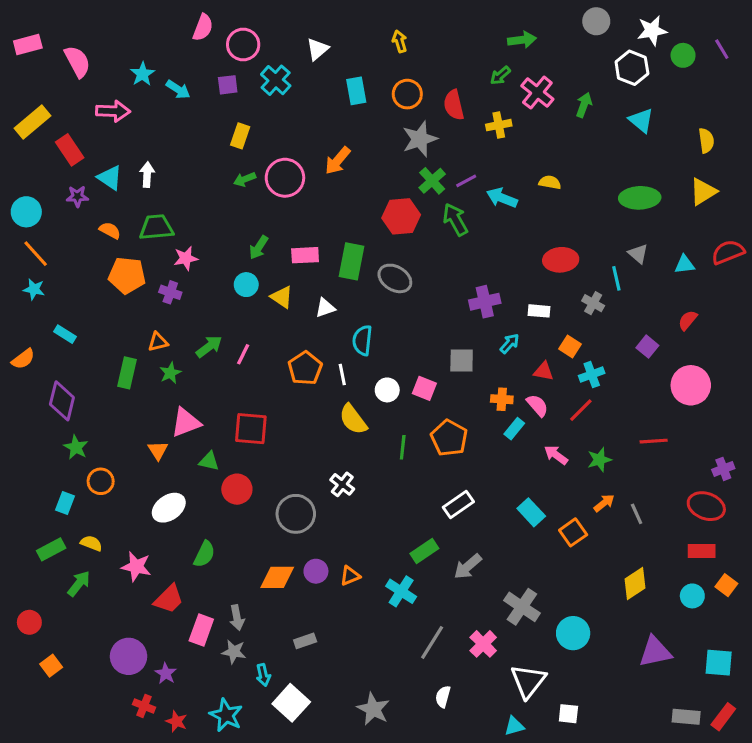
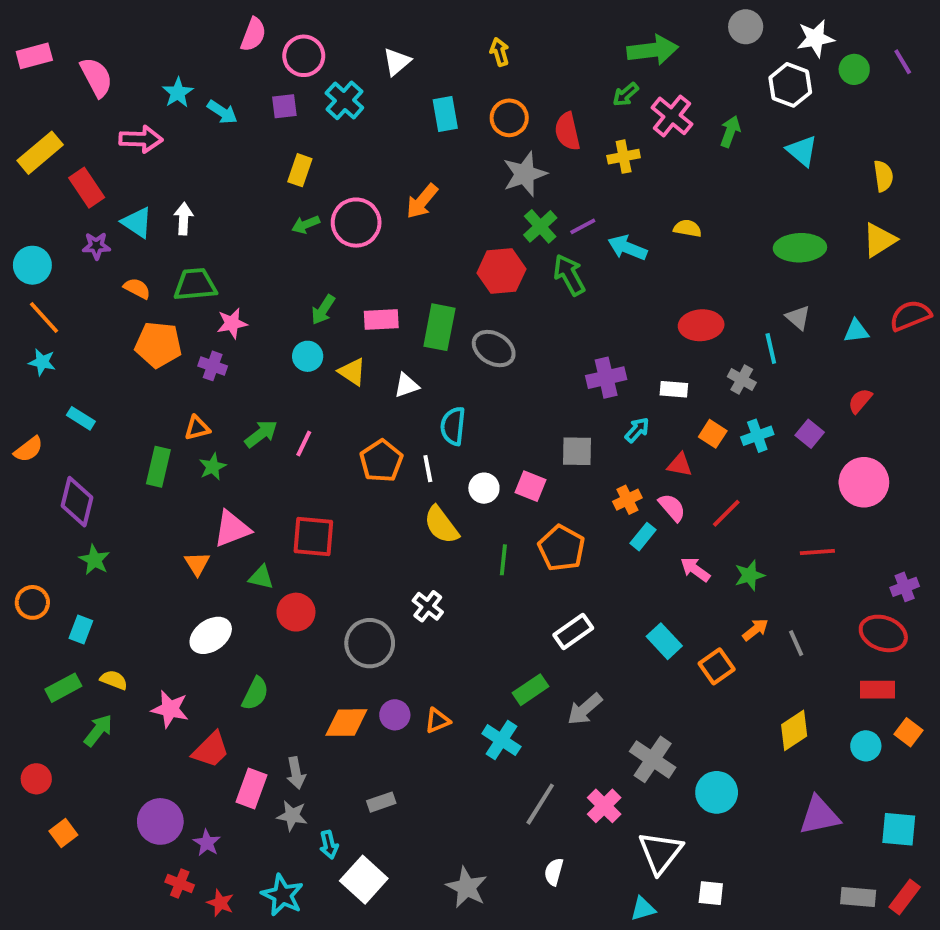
green arrow: (522, 40) -> (653, 50), size x1.4
cyan cross: (592, 374) -> (757, 436), moved
orange cross: (502, 399) -> (627, 500), turned -30
orange circle: (101, 481) -> (32, 602), moved

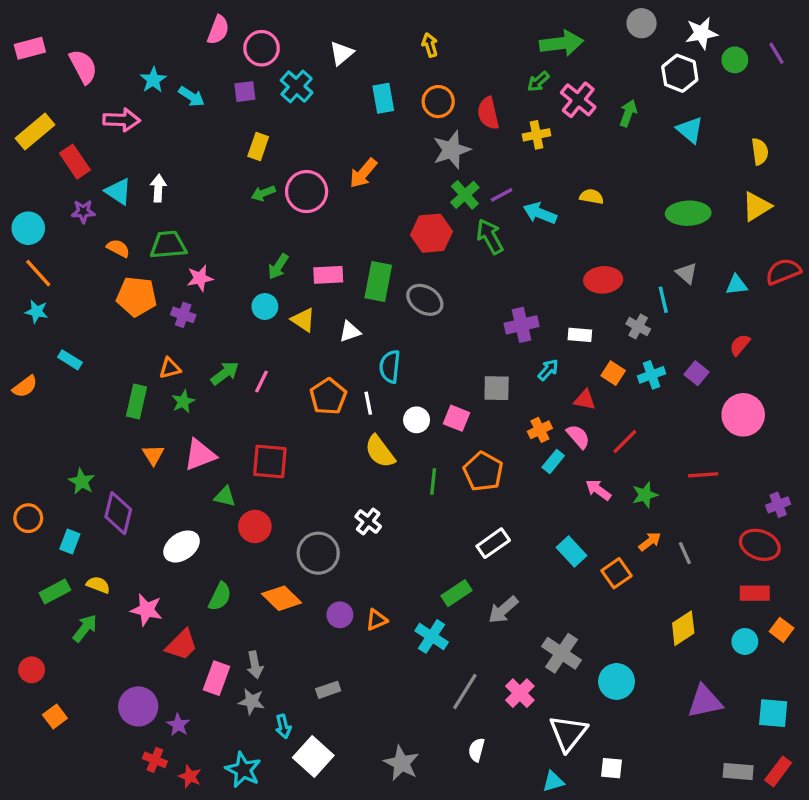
purple diamond: (77, 502) -> (118, 513), moved
orange triangle: (197, 564) -> (153, 455), moved
orange diamond: (346, 723) -> (282, 598), moved, turned 45

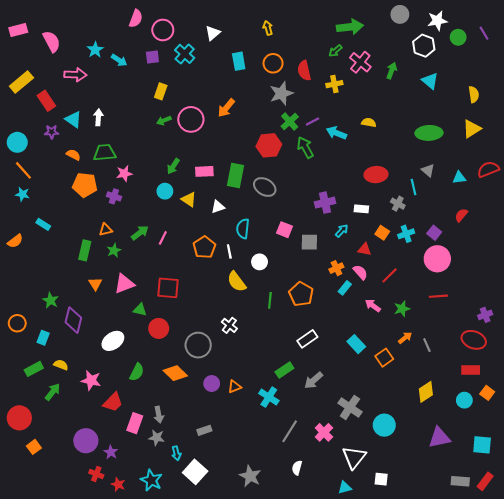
pink circle: (743, 415) -> (437, 259), moved
pink square: (457, 418) -> (284, 230), moved
red circle: (32, 670) -> (19, 418), size x1.5

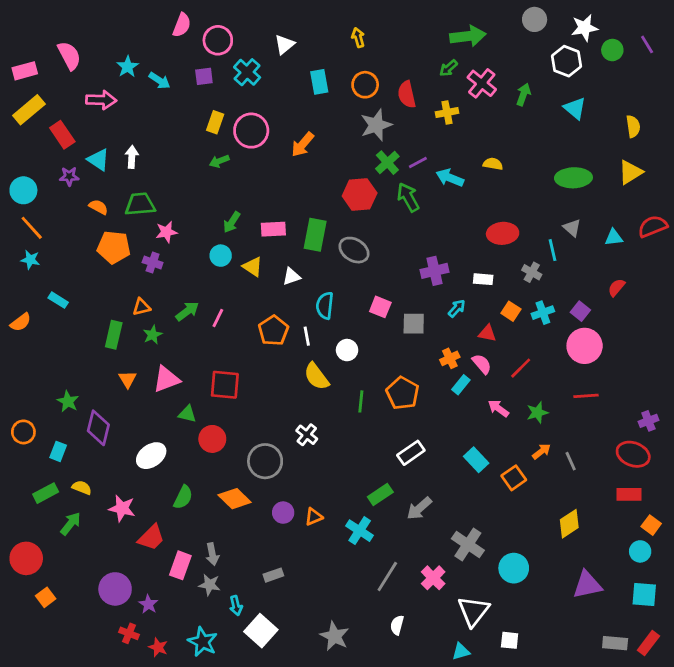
pink rectangle: (18, 30) -> (25, 71), moved
pink circle: (191, 119) -> (251, 131), moved
cyan circle: (464, 400) -> (640, 551), moved

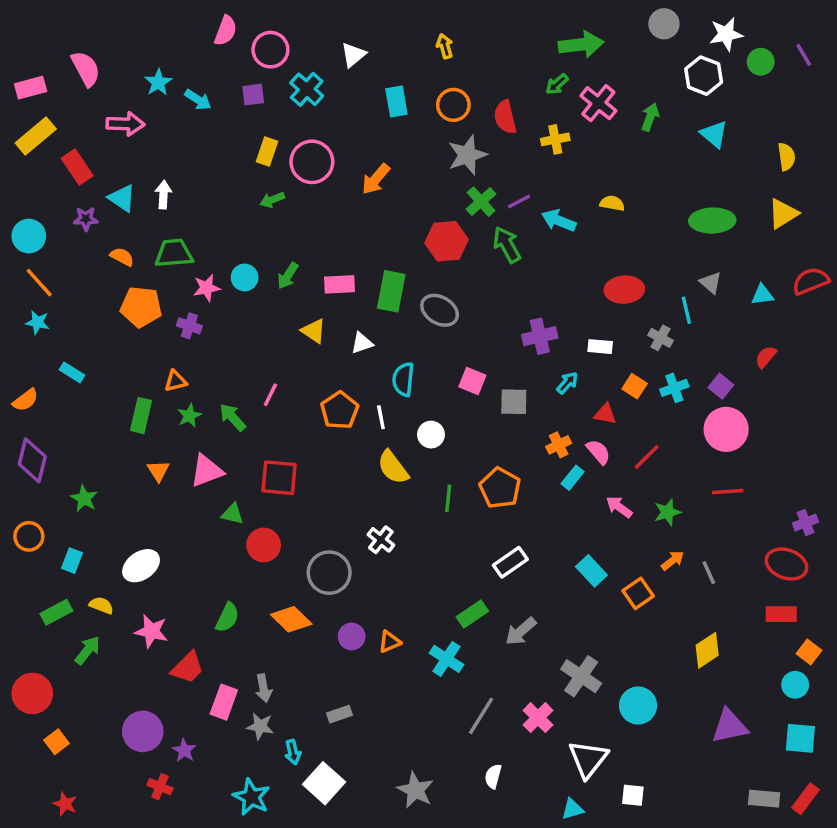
cyan circle: (221, 256) -> (245, 277), moved
green arrow: (187, 311) -> (232, 417), moved, turned -95
purple diamond: (98, 428) -> (32, 460), moved
white ellipse: (151, 456) -> (141, 566), moved
red star: (158, 647) -> (65, 804), moved

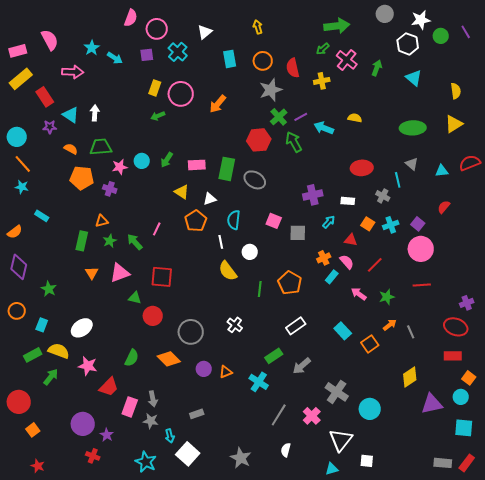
orange pentagon: (339, 410) -> (196, 221), moved
white cross: (381, 540) -> (235, 325), moved
yellow semicircle: (101, 605) -> (59, 351), size x1.5
purple triangle: (730, 726) -> (432, 404), moved

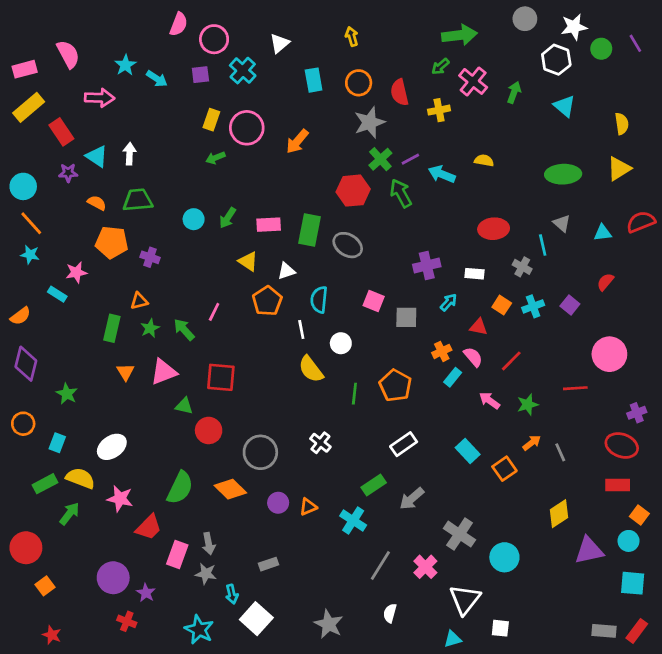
pink star: (120, 167) -> (76, 272), moved
pink circle: (421, 249) -> (609, 354), moved
green semicircle: (132, 358) -> (180, 488), size x1.4

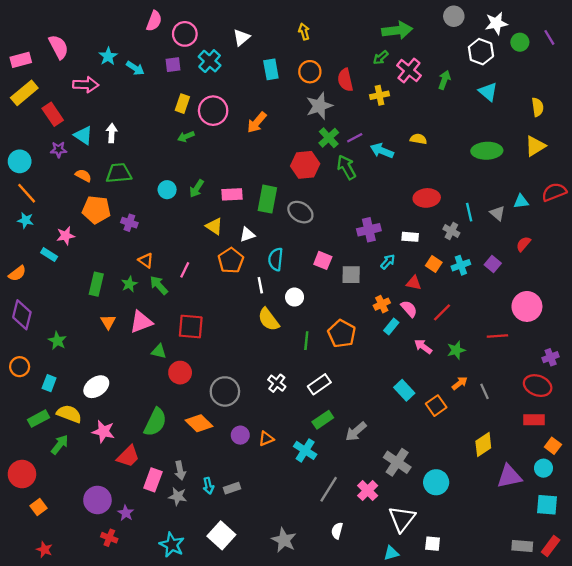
gray triangle: (562, 223) -> (497, 213), moved
orange triangle: (139, 301) -> (146, 260), moved, turned 49
white rectangle: (404, 444) -> (319, 384), moved
cyan arrow: (232, 594) -> (208, 486), moved

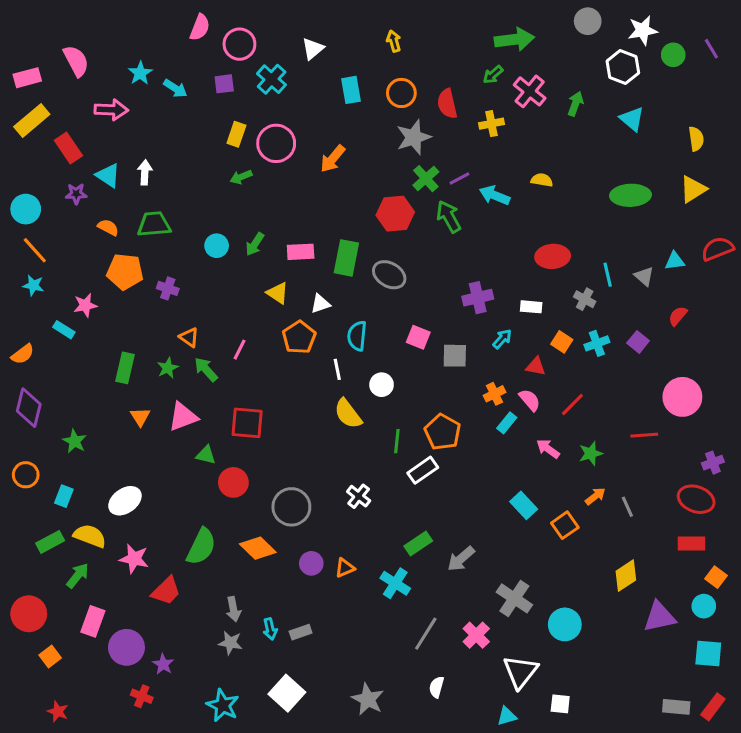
white rectangle: (319, 384) -> (423, 470), moved
pink rectangle: (153, 480) -> (93, 621), moved

